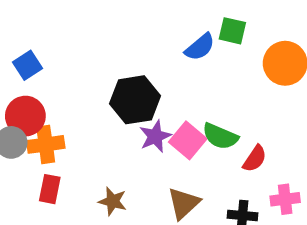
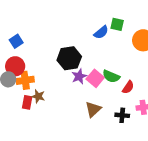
brown star: (113, 201) -> (38, 96), moved

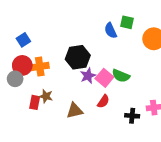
blue semicircle: (101, 32) -> (111, 31), turned 105
orange cross: (25, 80) -> (40, 66), moved
red semicircle: (128, 87) -> (103, 101), moved
brown triangle: (93, 109) -> (75, 111), moved, turned 30

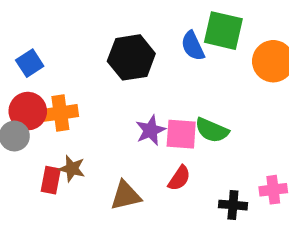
green square: (127, 22) -> (223, 31), size x1.5
black hexagon: (78, 57) -> (131, 57), moved
pink square: (104, 78) -> (181, 134), turned -36

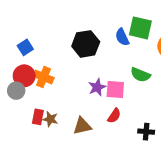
orange cross: (60, 113) -> (44, 77), turned 30
green semicircle: (212, 130) -> (140, 75), moved
brown star: (72, 169) -> (50, 119), moved

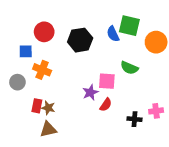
blue square: (25, 47) -> (26, 51), moved, turned 32
red circle: (24, 76) -> (44, 32), moved
purple star: (97, 87) -> (90, 92), moved
brown triangle: (82, 126) -> (48, 129), moved

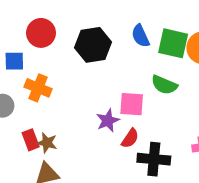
green square: (129, 26) -> (173, 43), moved
red rectangle: (37, 106) -> (31, 140), turned -32
black cross: (134, 119) -> (154, 159), moved, size x1.5

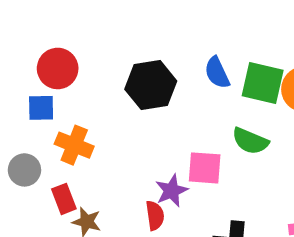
red circle: (41, 33) -> (58, 68), moved
red semicircle: (130, 138) -> (155, 216), moved, turned -42
red rectangle: (31, 140) -> (64, 199), moved

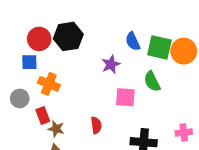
black hexagon: (151, 85) -> (68, 36), moved
green semicircle: (250, 141) -> (152, 81), turned 40
purple star: (171, 191) -> (111, 64), moved

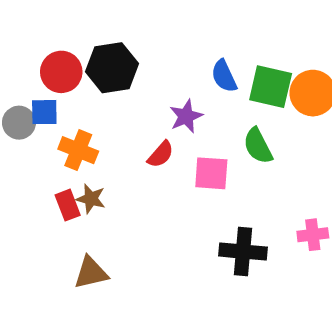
gray circle: (20, 98) -> (19, 123), moved
red semicircle: (96, 125) -> (161, 154), moved, turned 49
brown star: (56, 129) -> (91, 199), moved

